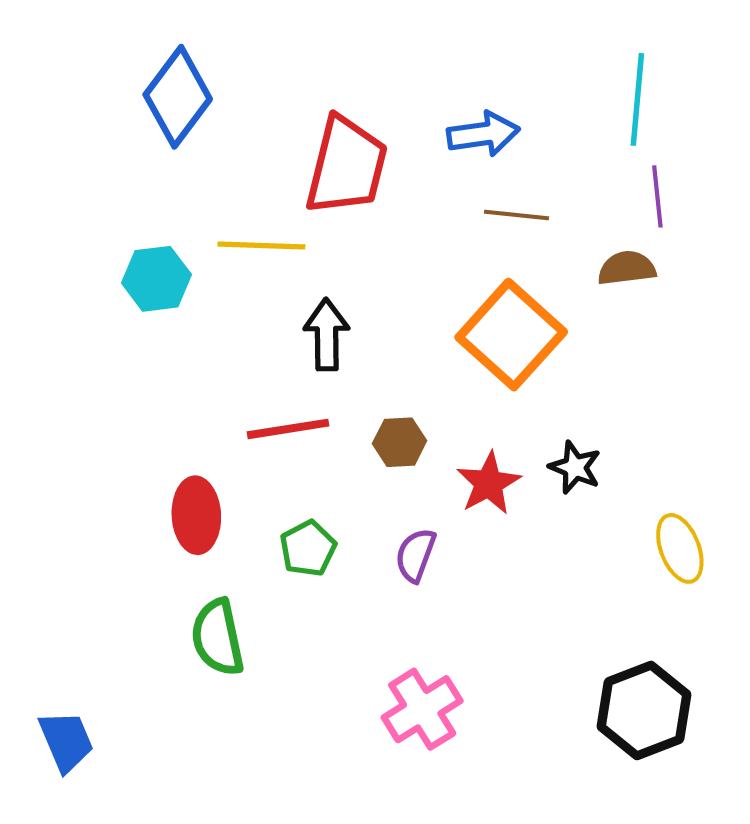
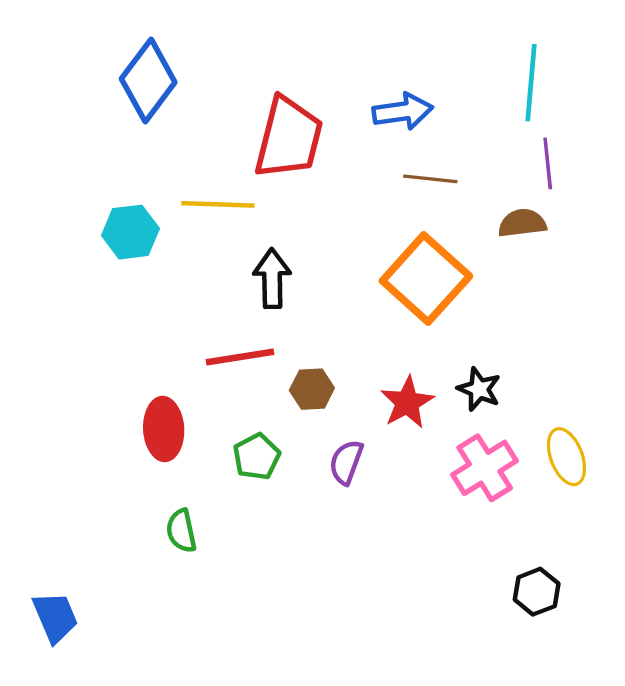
brown hexagon: (400, 442) -> (312, 389), moved
green semicircle: (218, 637) -> (181, 531), size x0.7
pink cross: (422, 709) -> (485, 468), moved
black hexagon: (644, 711) -> (537, 592), size x0.6

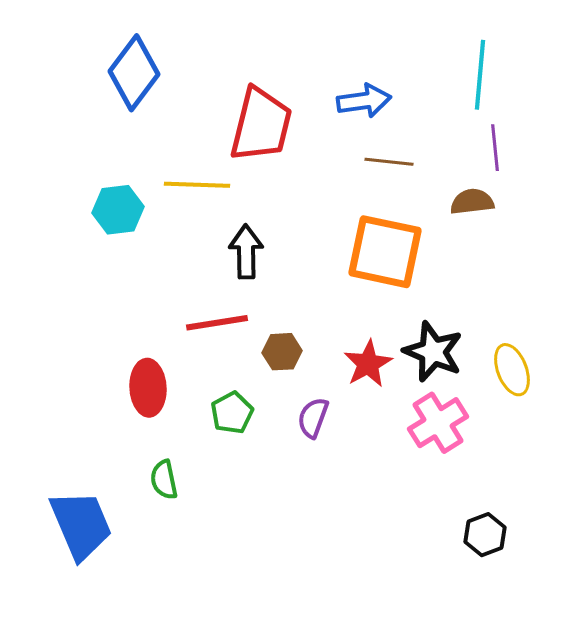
orange square: (426, 278) -> (385, 252), turned -30
black star: (479, 389) -> (433, 352), size x1.5
yellow ellipse: (566, 457) -> (512, 370), moved
blue trapezoid: (55, 617) -> (81, 525), moved, size x1.5

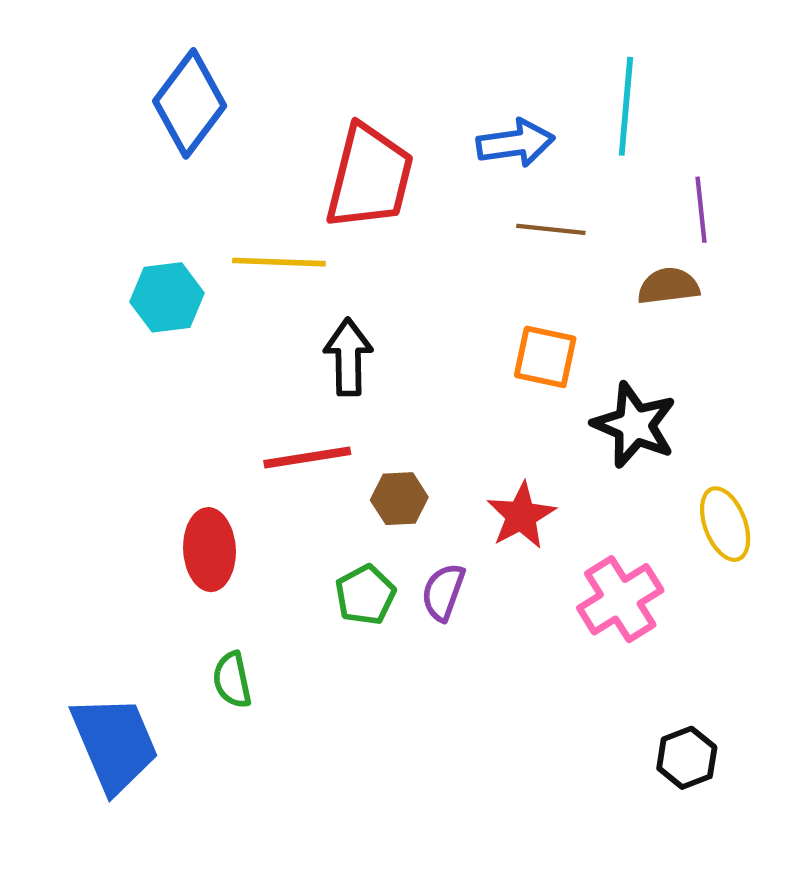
cyan line: (480, 75) -> (626, 106), moved
orange square: (385, 252) -> (545, 357), size x0.6
black star: (433, 352) -> (634, 425), moved
green pentagon: (232, 413) -> (365, 595), moved

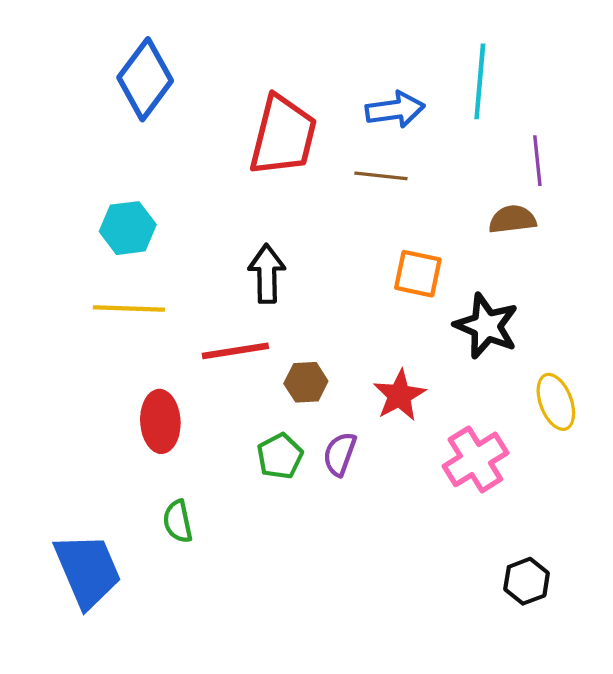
brown line: (551, 229) -> (381, 176), moved
yellow line: (279, 262) -> (129, 308), moved

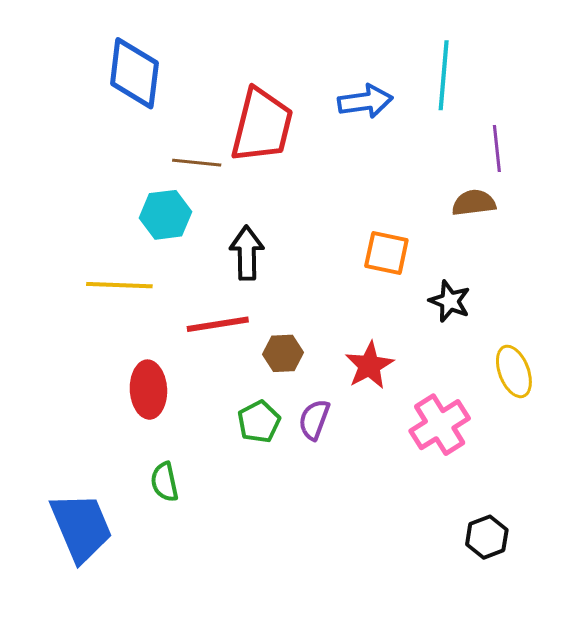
blue diamond: (145, 79) -> (134, 73), turned -30
brown line: (381, 176) -> (197, 163), moved
cyan hexagon: (128, 228) -> (166, 215), moved
black star: (486, 326) -> (450, 301), size x0.7

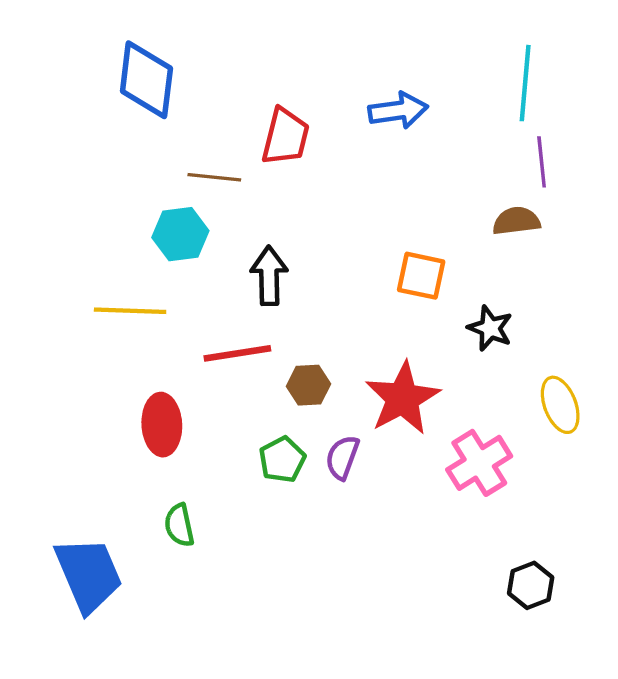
cyan line: (444, 75) -> (525, 83), moved
red trapezoid: (262, 125) -> (285, 137), size x0.7
red star: (369, 365) -> (403, 398), size x1.4

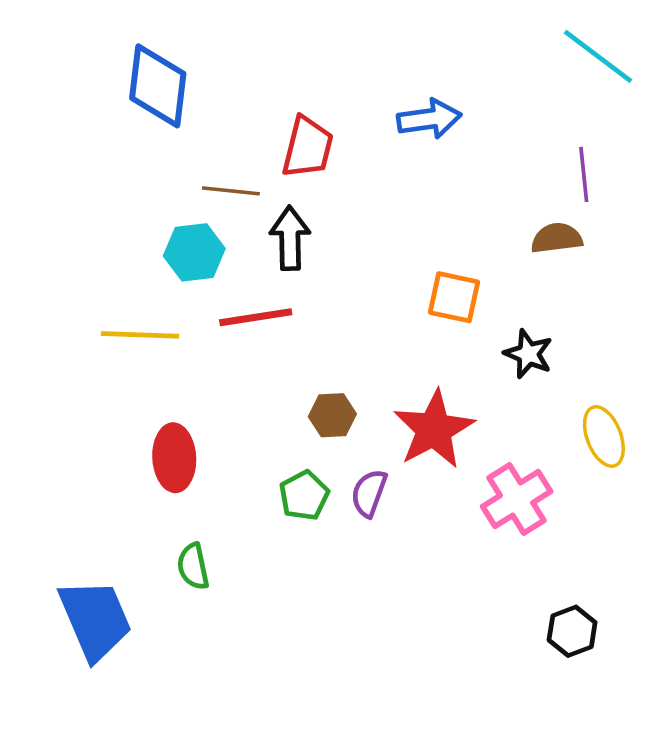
cyan line: (525, 83) -> (598, 56), moved, turned -58
black arrow: (269, 276) -> (290, 238), moved
red line: (237, 353) -> (256, 317), moved

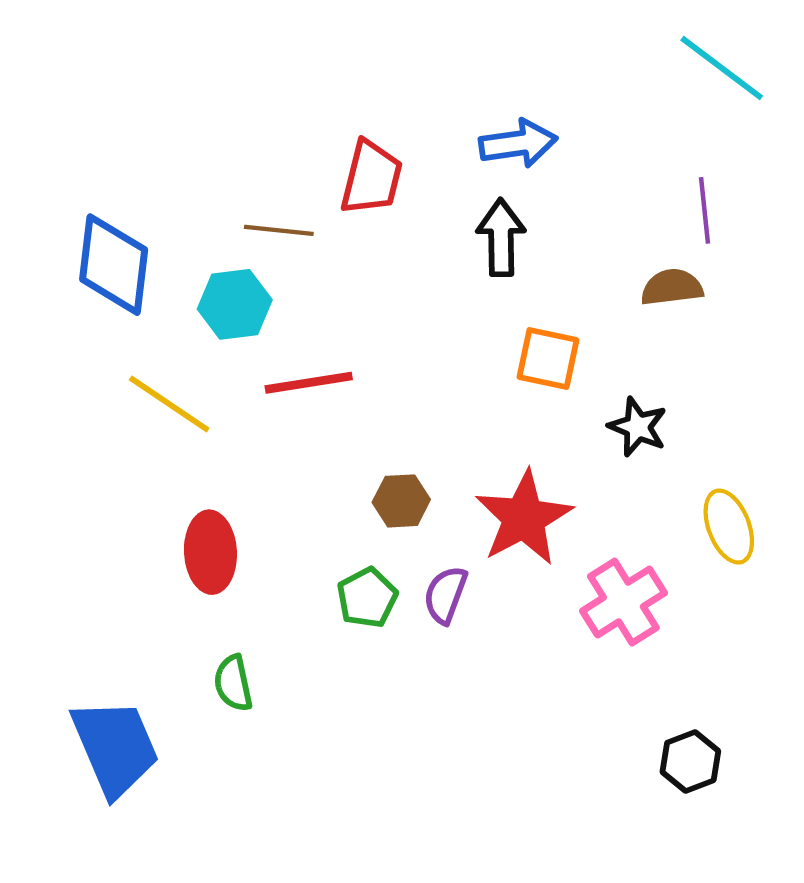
blue diamond: (158, 86) -> (114, 265), moved
black arrow: (290, 238) -> (501, 237), moved
yellow line: (140, 335) -> (169, 404), turned 32

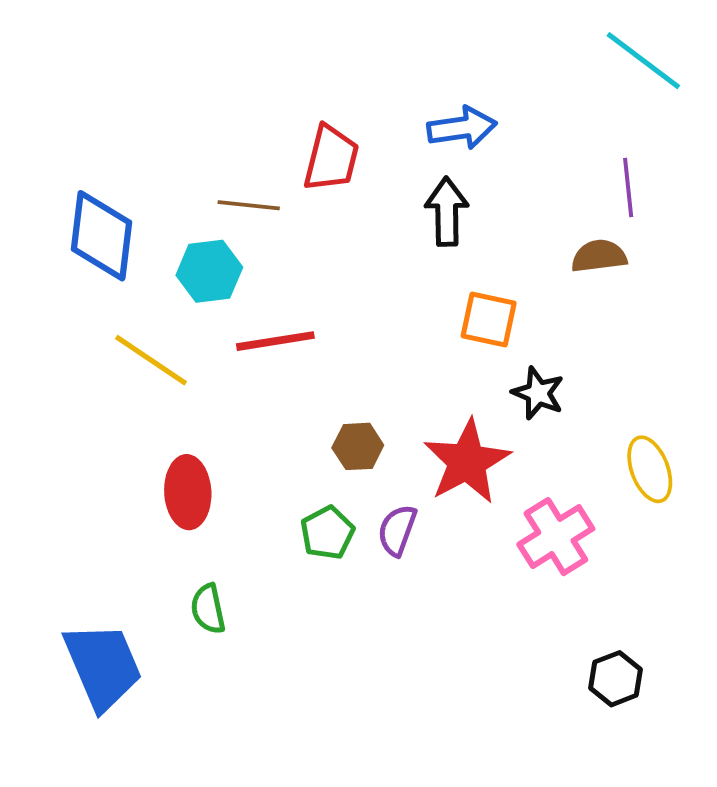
black star: (638, 427) -> (538, 393), moved

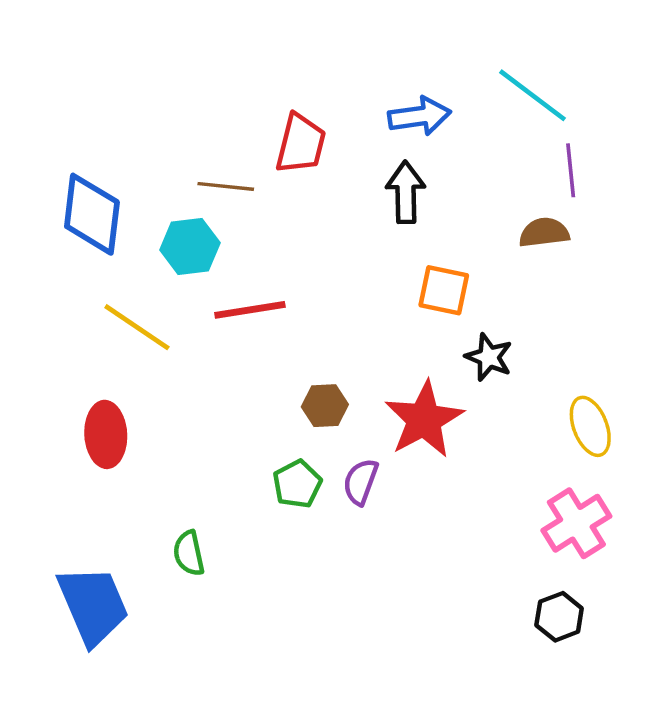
cyan line: (643, 61) -> (533, 95), moved
red ellipse: (188, 492) -> (106, 434), moved
pink cross: (556, 537) -> (576, 523), moved

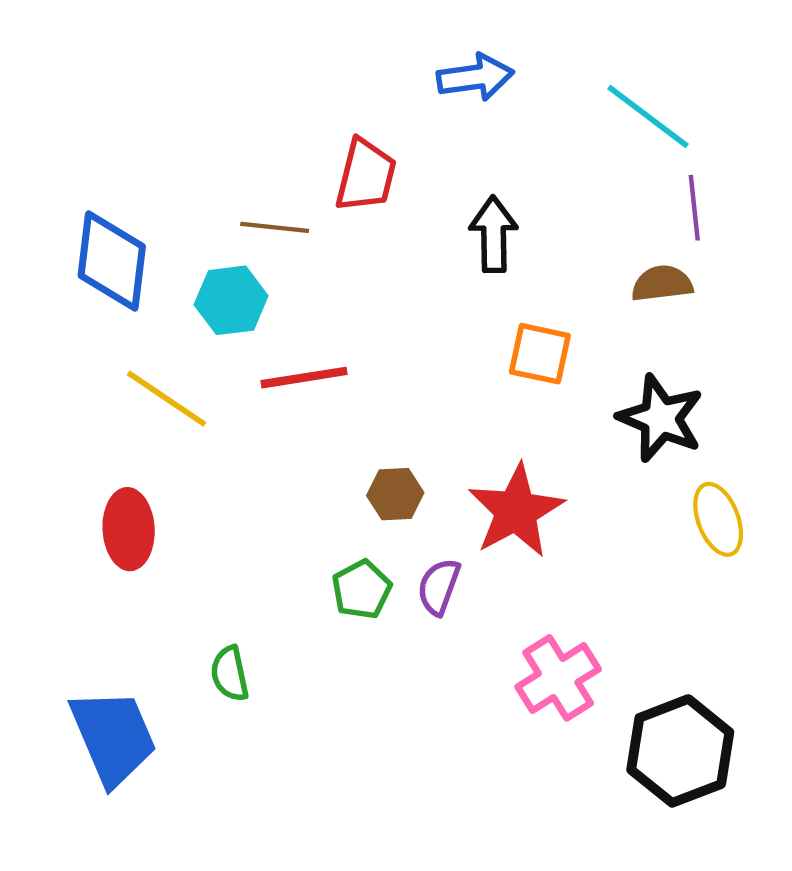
blue arrow: (420, 116) -> (475, 77), moved
black star: (489, 357) -> (661, 418), moved, size x1.5
pink cross: (576, 523) -> (558, 678), moved
black hexagon: (559, 617) -> (680, 751), size x1.8

